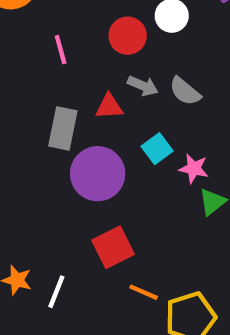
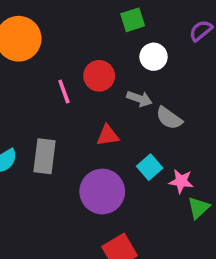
red circle: (128, 36) -> (99, 76), moved
gray arrow: (143, 86) -> (139, 99), moved
gray rectangle: (63, 128) -> (44, 156), moved

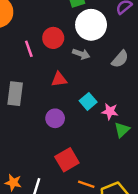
white circle: (154, 57) -> (91, 25), size x1.6
gray semicircle: (169, 118) -> (120, 59), moved, turned -84
purple circle: (102, 192) -> (55, 118), size x0.6

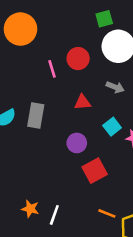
gray arrow: (81, 54) -> (115, 87), moved
red square: (67, 160) -> (95, 171), moved

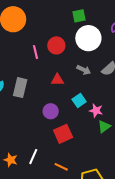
orange line: (107, 213) -> (61, 167), moved
white line: (54, 215) -> (33, 157), moved

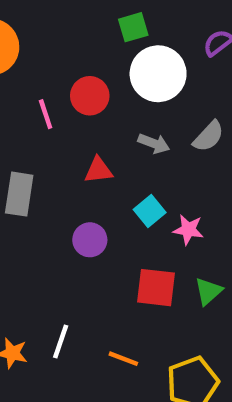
green triangle: (104, 127) -> (208, 291), moved
red square: (63, 134) -> (156, 288), moved, turned 36

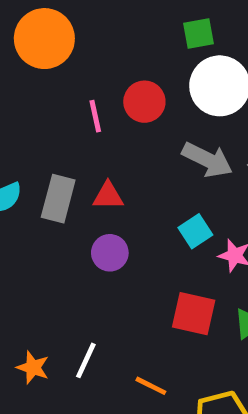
gray arrow: (154, 143) -> (207, 160), size x1.5
red triangle: (98, 170) -> (108, 196), moved
purple circle: (90, 240) -> (110, 253), moved

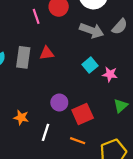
purple circle: (110, 253) -> (59, 102), moved
red square: (194, 314) -> (83, 114), moved, turned -30
orange star: (33, 367) -> (21, 118), moved

